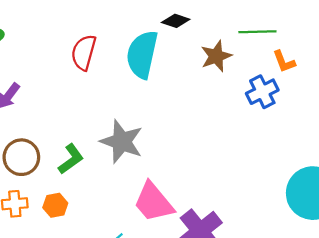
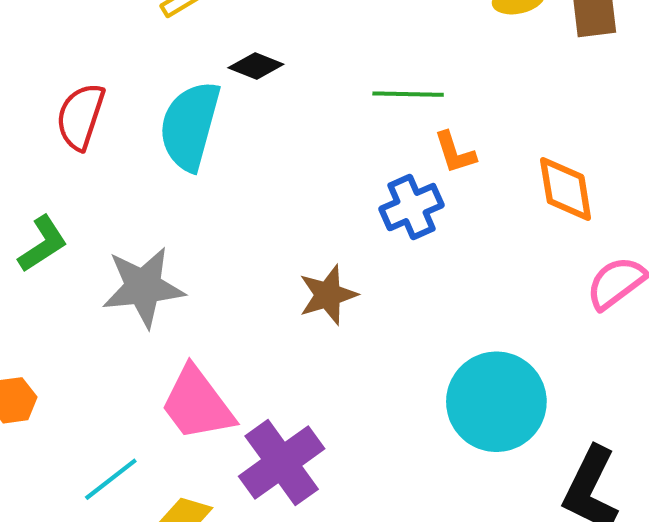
brown star: (216, 56) -> (328, 295), moved
gray star: (122, 142) -> (143, 287), turned -30
green L-shape: (71, 159) -> (43, 244), moved

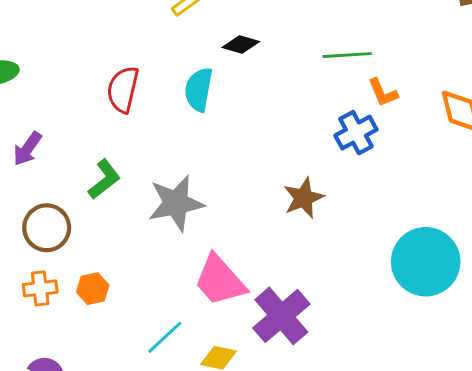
cyan semicircle: (190, 126) -> (199, 89), size x0.7

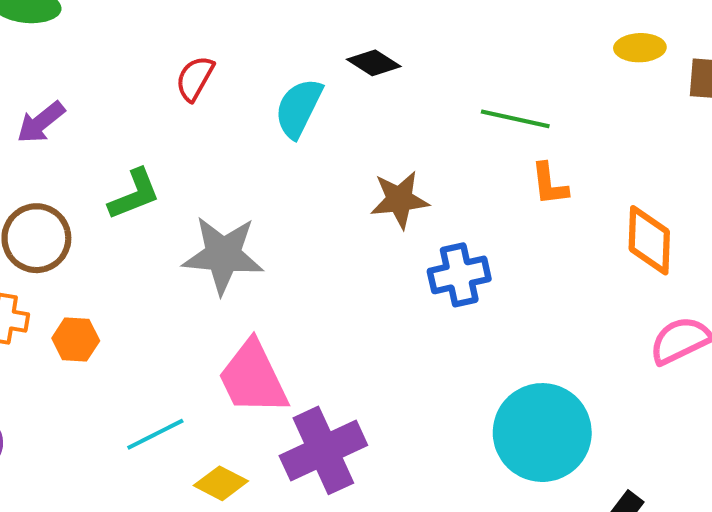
red semicircle: (123, 89) -> (195, 78), size x0.7
blue cross: (356, 133) -> (459, 275), moved
brown star: (303, 198) -> (400, 200), moved

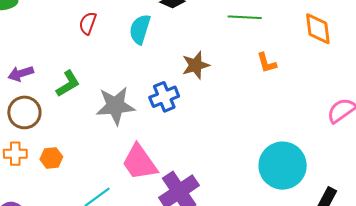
purple arrow: (41, 122) -> (21, 74), moved, turned 30
orange L-shape: (549, 184) -> (267, 63), moved
orange diamond: (649, 240) -> (318, 29), moved
blue cross: (459, 275) -> (164, 97), moved

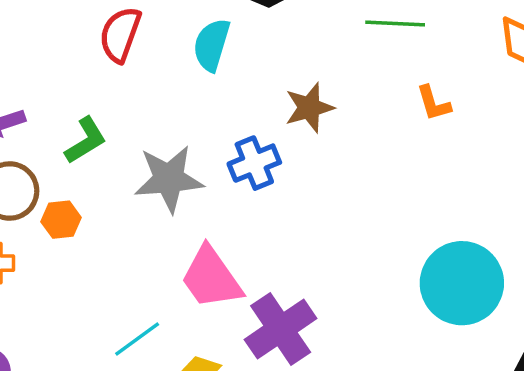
red semicircle: (88, 23) -> (120, 34), size x1.4
orange hexagon: (51, 158) -> (61, 220), moved

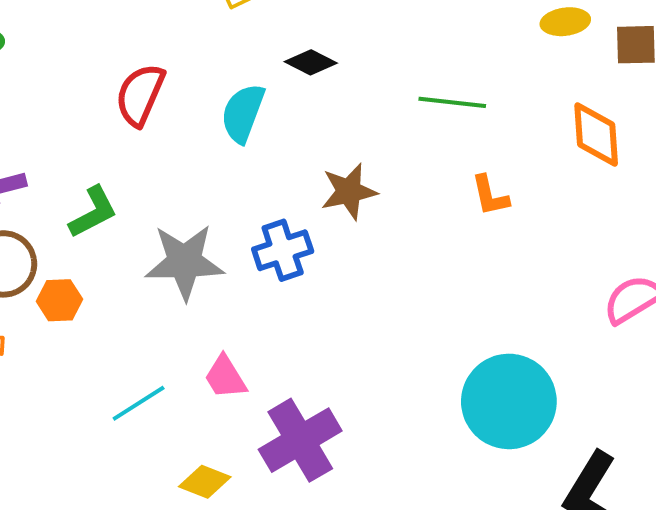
pink trapezoid: (211, 278) -> (225, 377), size x0.6
cyan line: (137, 339) -> (139, 403), moved

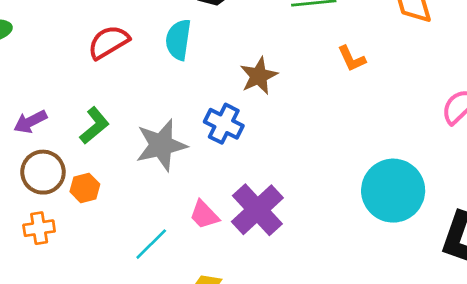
red semicircle: (140, 95) -> (109, 42), turned 48
blue cross: (283, 250) -> (224, 124), turned -33
purple cross: (300, 440) -> (257, 210), moved

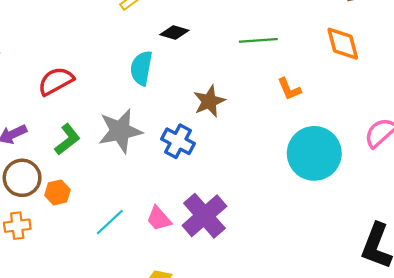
red semicircle: (109, 42) -> (56, 81), moved
gray star: (161, 145) -> (120, 131), moved
cyan circle: (393, 191) -> (314, 153), moved
cyan line: (151, 244) -> (110, 222), moved

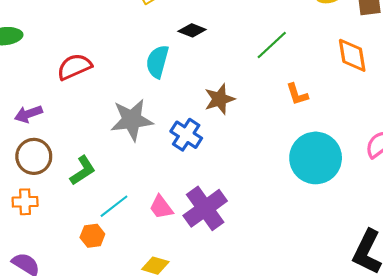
green line: (258, 40) -> (272, 45), turned -44
green L-shape: (67, 139) -> (83, 170), moved
orange hexagon: (57, 192) -> (92, 236), moved

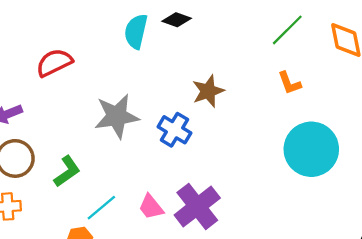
green line: (272, 45) -> (287, 30), moved
cyan semicircle: (157, 62) -> (136, 31), moved

